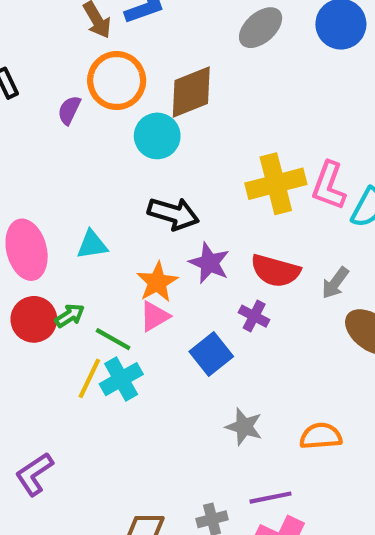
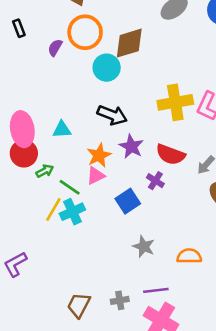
red circle: (34, 319) -> (24, 153), moved

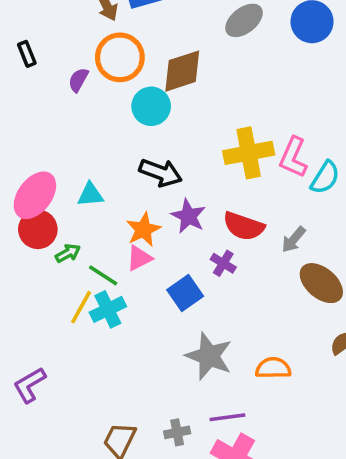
pink ellipse: (22, 129) -> (35, 195), turned 48
gray star: (144, 247) -> (209, 356), size x1.5

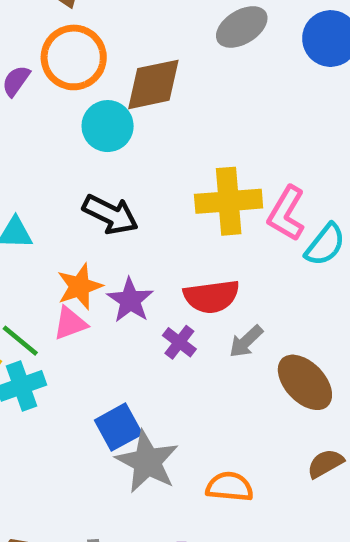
purple star: (188, 216) -> (130, 300), moved
red semicircle: (244, 226) -> (211, 296), turned -33
gray arrow: (294, 240) -> (246, 341), moved
blue square: (185, 293) -> (118, 427), moved

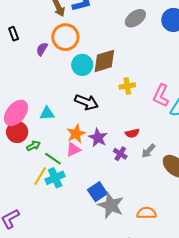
brown diamond: (153, 84) -> (104, 61), moved
yellow cross: (229, 201) -> (127, 86), moved, size x0.6
red semicircle: (211, 296) -> (132, 133), size x0.6

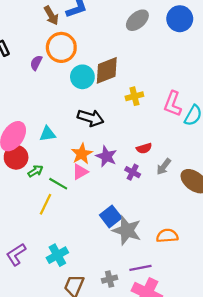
cyan cross: (55, 178) -> (57, 255), moved

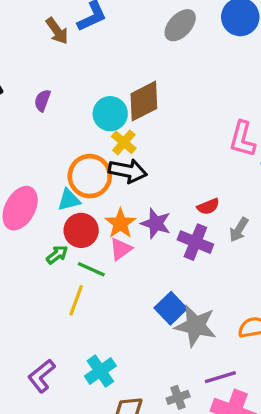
orange circle: (61, 47) -> (90, 176), moved
yellow cross: (134, 96) -> (124, 142), moved, turned -30
red circle: (16, 157) -> (81, 230), moved
purple cross: (133, 172) -> (195, 242), size x1.5

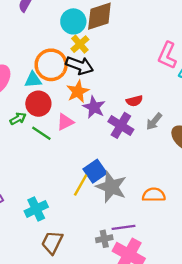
orange star: (120, 223) -> (78, 91), moved
yellow line: (76, 300) -> (81, 185), moved
gray cross: (178, 397) -> (104, 239), moved

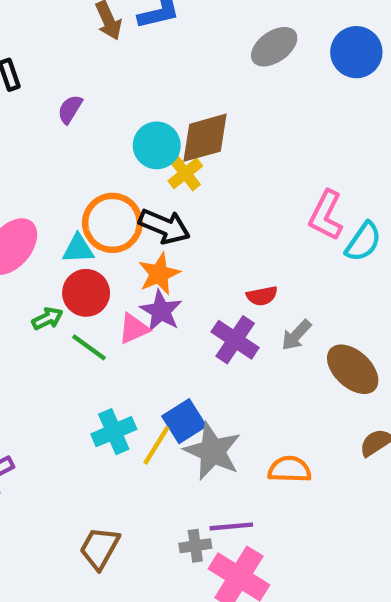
yellow cross: (80, 44) -> (185, 173), moved
purple star: (94, 107) -> (161, 311), moved
cyan cross: (36, 209) -> (114, 432), moved

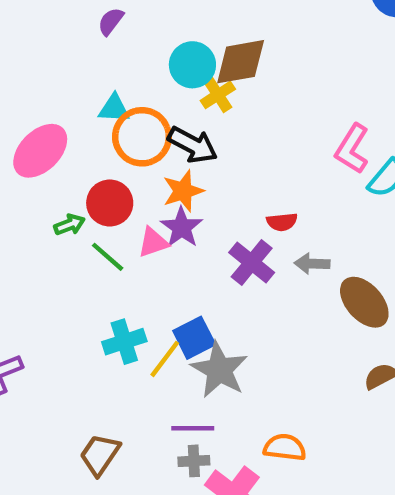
cyan triangle: (78, 249) -> (114, 108), moved
gray arrow: (296, 335) -> (312, 264), turned 44
orange semicircle: (290, 469) -> (285, 447), moved
purple line: (231, 526) -> (193, 428), moved

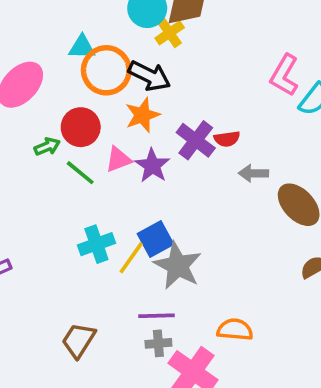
purple star: (182, 227) -> (152, 166), moved
purple cross: (252, 263) -> (196, 140), moved

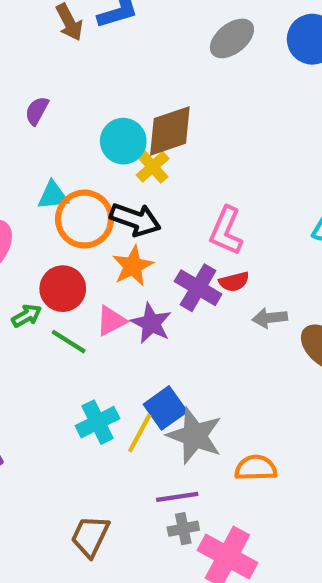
pink L-shape: (284, 75) -> (226, 231), moved
orange semicircle: (235, 330) -> (256, 468), moved

